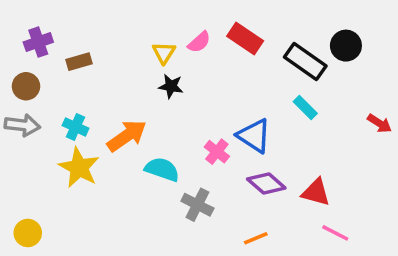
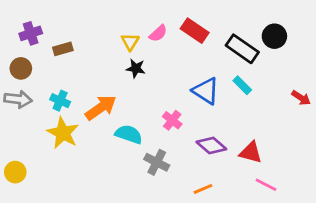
blue triangle: (254, 136) -> (206, 91), moved
yellow circle: (28, 233) -> (15, 172), moved

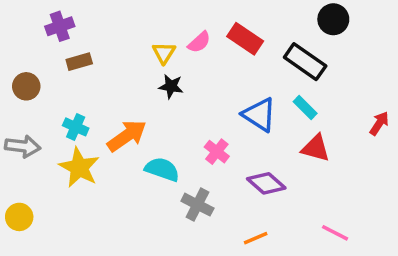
purple cross: (31, 33) -> (60, 26), moved
black circle: (274, 36) -> (333, 19), moved
red arrow: (301, 98) -> (379, 123), turned -90
gray arrow: (18, 99) -> (23, 146), moved
red triangle: (251, 152) -> (316, 148), moved

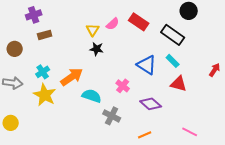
cyan cross: (76, 127) -> (43, 72), turned 32

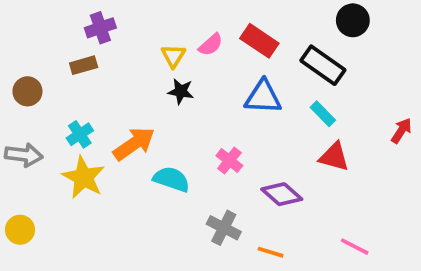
purple cross: (34, 15) -> (100, 28), moved
blue triangle: (147, 65) -> (263, 97), moved, turned -30
gray cross: (112, 116) -> (224, 228), moved
orange line: (145, 135) -> (271, 252), turned 40

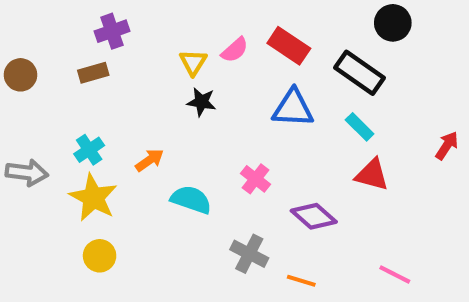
brown circle: (27, 91) -> (21, 75), moved
orange arrow: (134, 144) -> (149, 160), size x0.6
yellow circle: (20, 230) -> (100, 256), moved

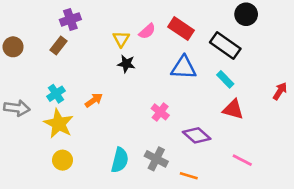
brown rectangle: (93, 73) -> (59, 46), turned -36
cyan semicircle: (191, 200) -> (120, 160), moved, turned 85
pink line: (395, 275) -> (242, 160), moved

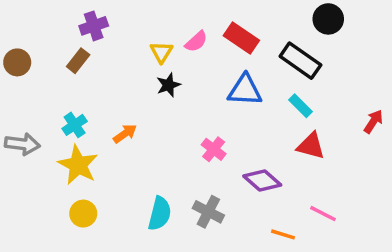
black star: (126, 64) -> (168, 85), turned -30
orange line: (189, 176) -> (283, 234), moved

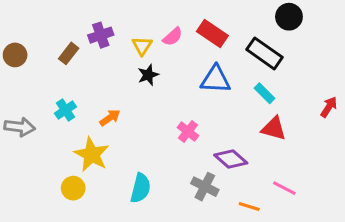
purple cross: (94, 26) -> (101, 35), moved
yellow star: (78, 165) -> (92, 154), moved
gray cross: (208, 212) -> (205, 187), moved

